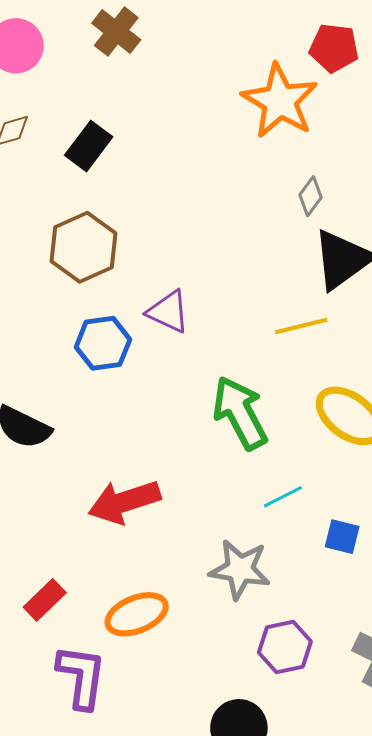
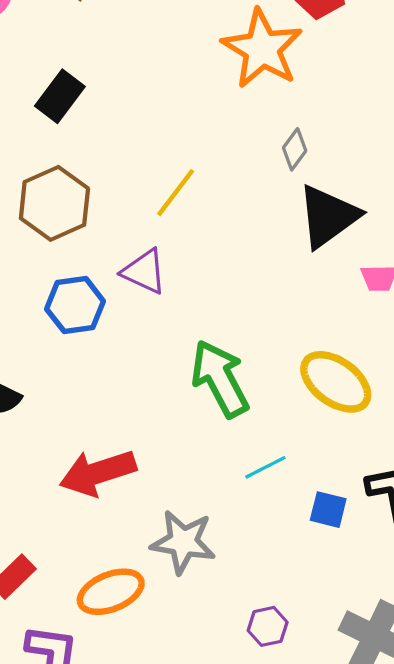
yellow line: (301, 326) -> (176, 193), moved, turned -39
gray star: (240, 569) -> (183, 542), moved
purple hexagon: (285, 647) -> (268, 626), size x0.7

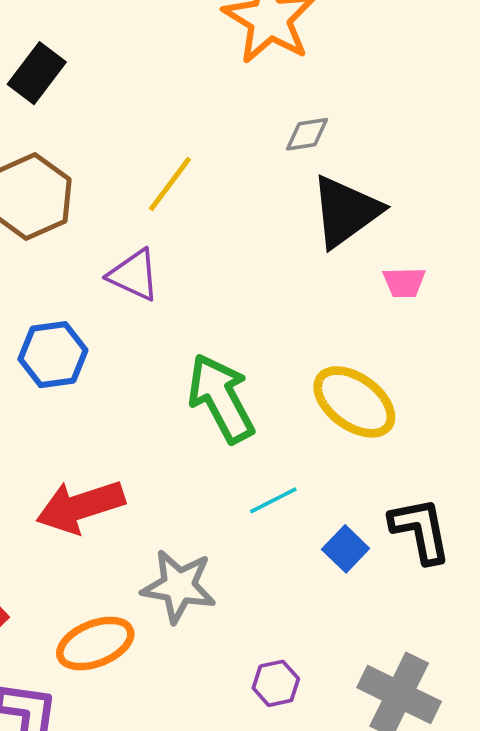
gray diamond: (295, 149) -> (307, 134), turned 45
blue hexagon: (75, 305) -> (53, 355), moved
blue square: (328, 510) -> (346, 549), turned 30

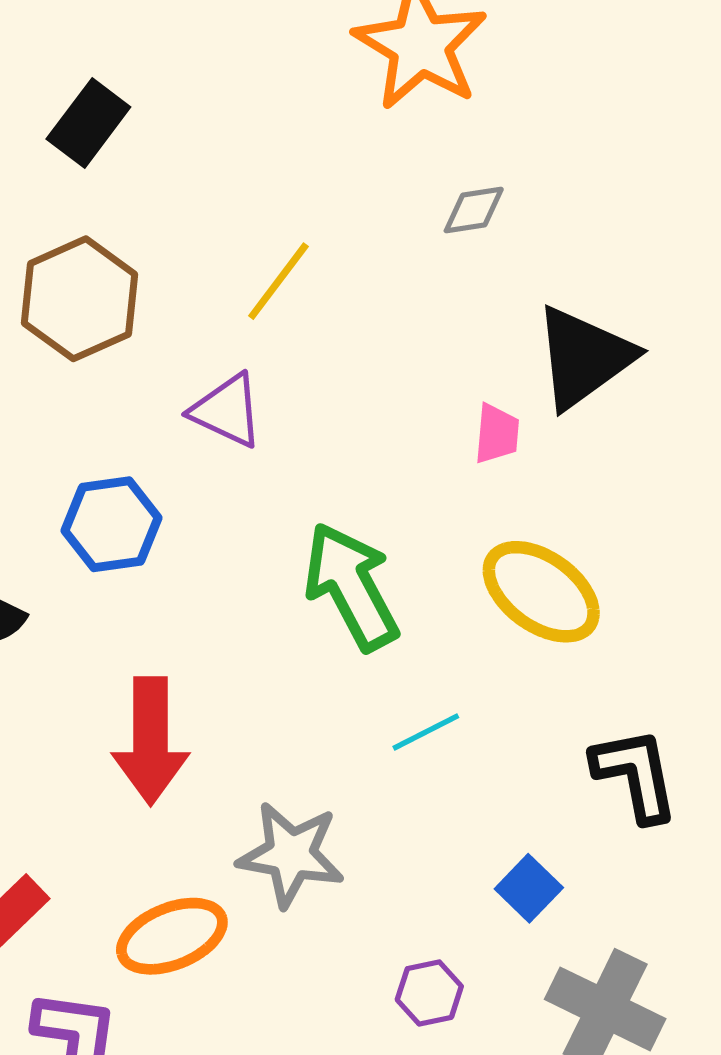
black triangle: (346, 211) -> (584, 357), moved
pink trapezoid: (404, 282) -> (497, 434), moved, turned -84
red arrow: (80, 507) -> (151, 741), turned -72
blue square: (346, 549) -> (529, 888), moved

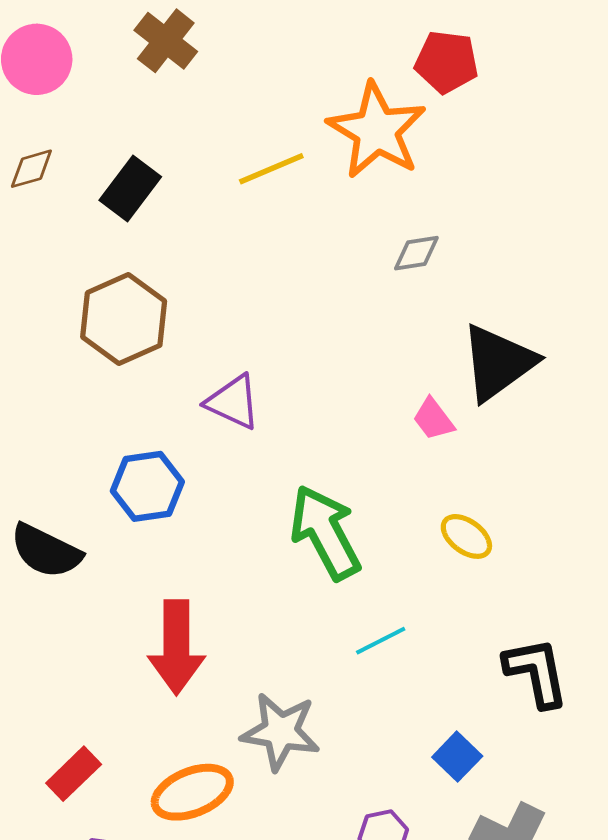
yellow line: (278, 281) -> (271, 169), moved, turned 30
pink trapezoid: (497, 434) -> (433, 419), turned 138
yellow ellipse: (541, 592) -> (466, 536), size x0.6

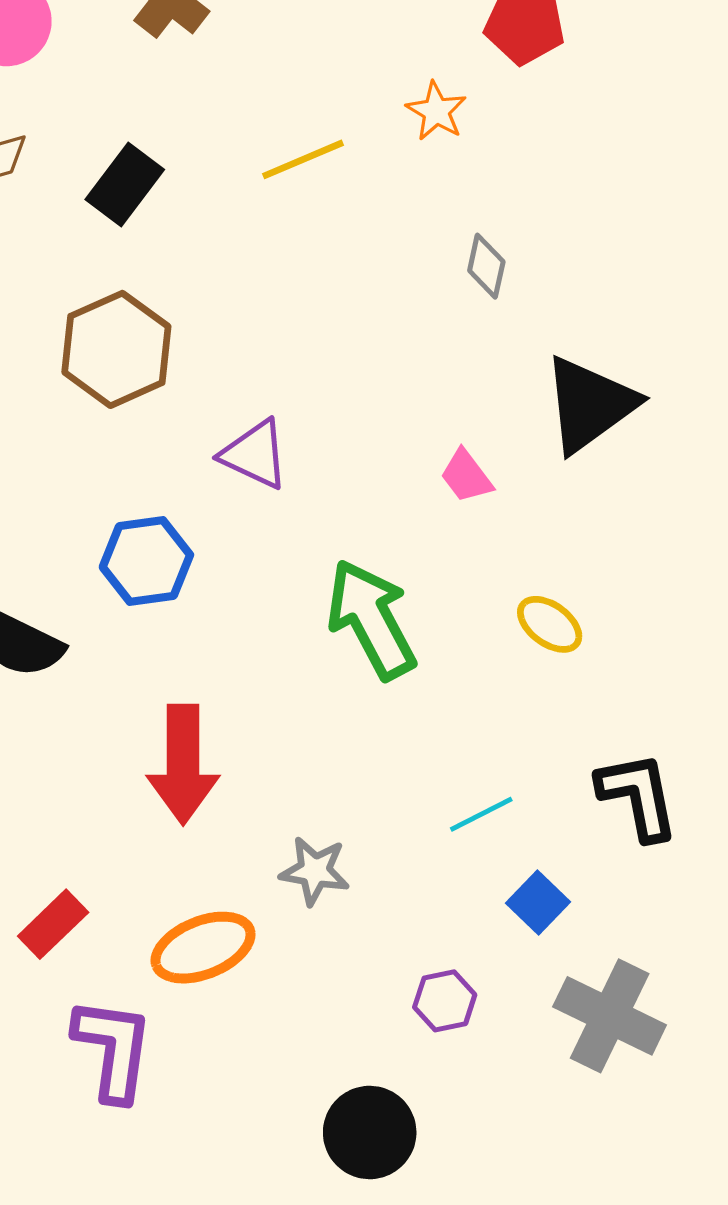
orange star: (377, 130) -> (436, 111), size x0.5
gray diamond: (416, 253) -> (486, 266), turned -69
pink trapezoid: (433, 419) -> (466, 476), moved
cyan line: (381, 641) -> (481, 814), moved
gray star: (281, 732) -> (315, 871), size x0.7

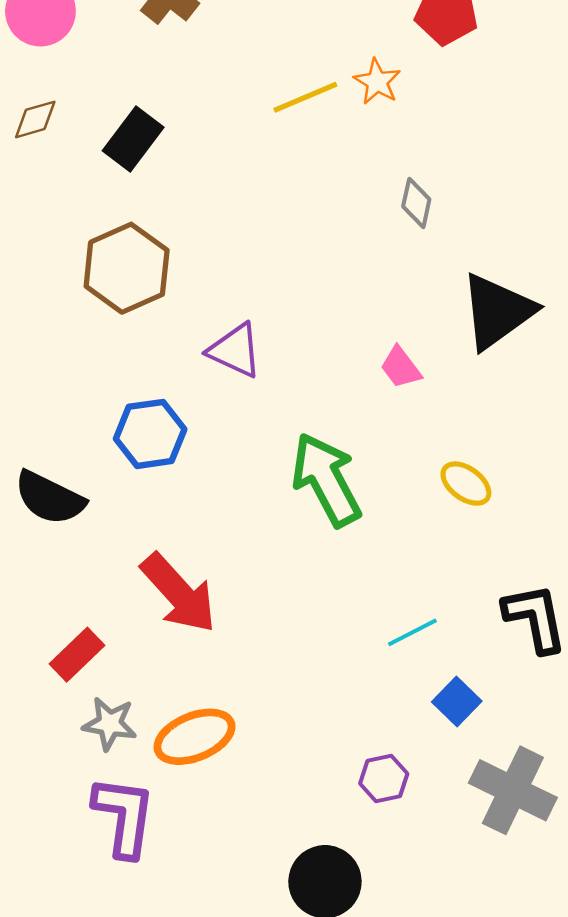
yellow line: (303, 159) -> (305, 97), moved
red arrow: (183, 764) -> (179, 593), turned -42
gray star: (315, 871) -> (110, 724), moved
red rectangle: (53, 924) -> (77, 655), moved

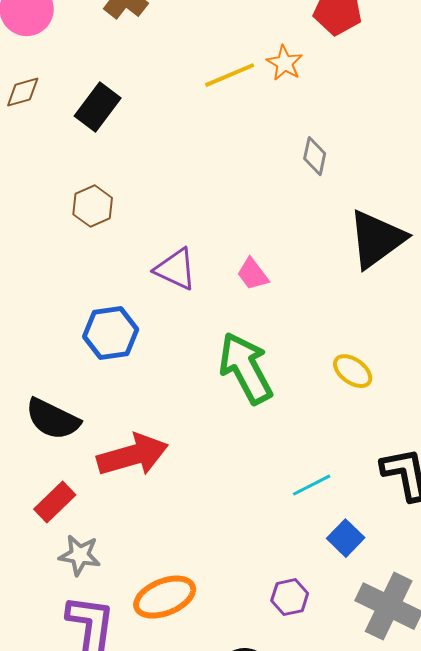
brown hexagon: (127, 268) -> (93, 206), size x0.6
pink trapezoid: (401, 367) -> (253, 274), moved
black semicircle: (50, 498) -> (53, 419), moved
red arrow: (179, 593) -> (133, 455), turned -64
orange ellipse: (194, 737) -> (165, 597), moved

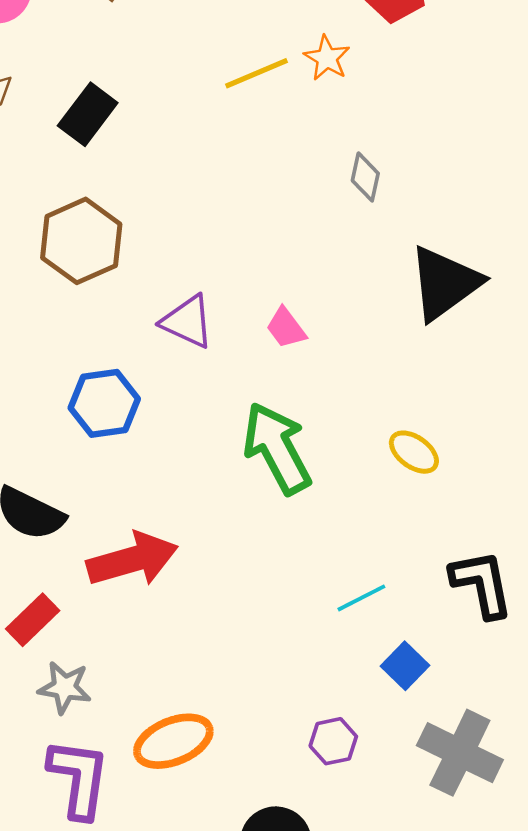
brown hexagon: (93, 206) -> (81, 241), size x1.6

